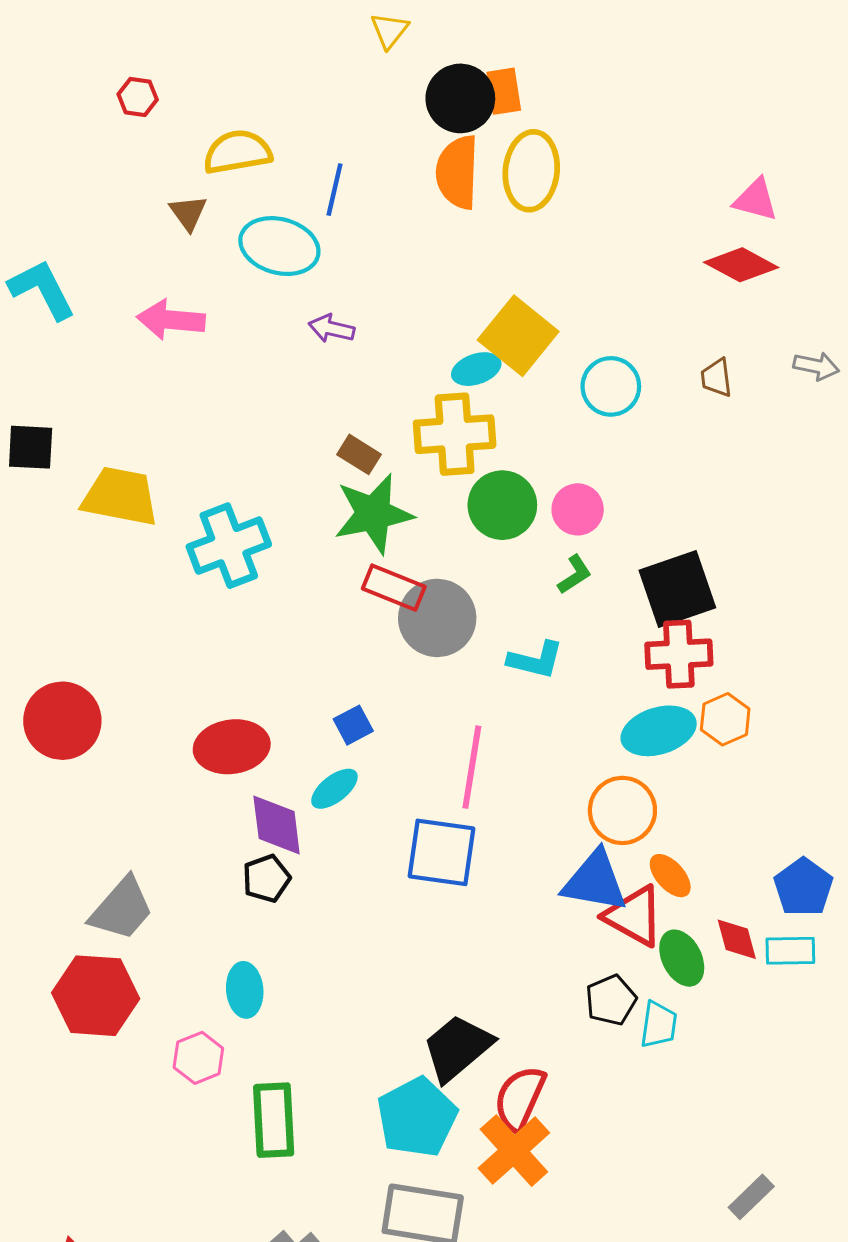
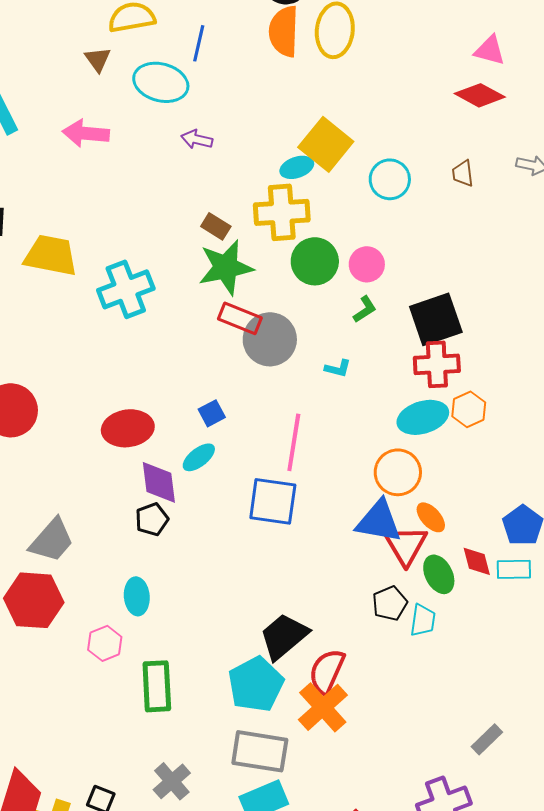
cyan L-shape: (536, 660) -> (338, 368), size x0.7
red triangle: (634, 916) -> (406, 545), turned 30

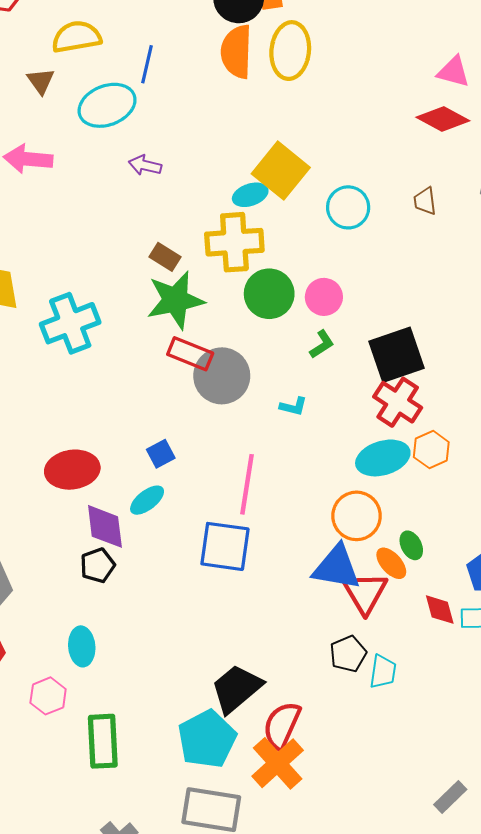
cyan ellipse: (161, 82) -> (107, 105), turned -36
red cross: (437, 364) -> (398, 402), turned 36
green ellipse: (439, 574) -> (411, 545), moved, size x0.7

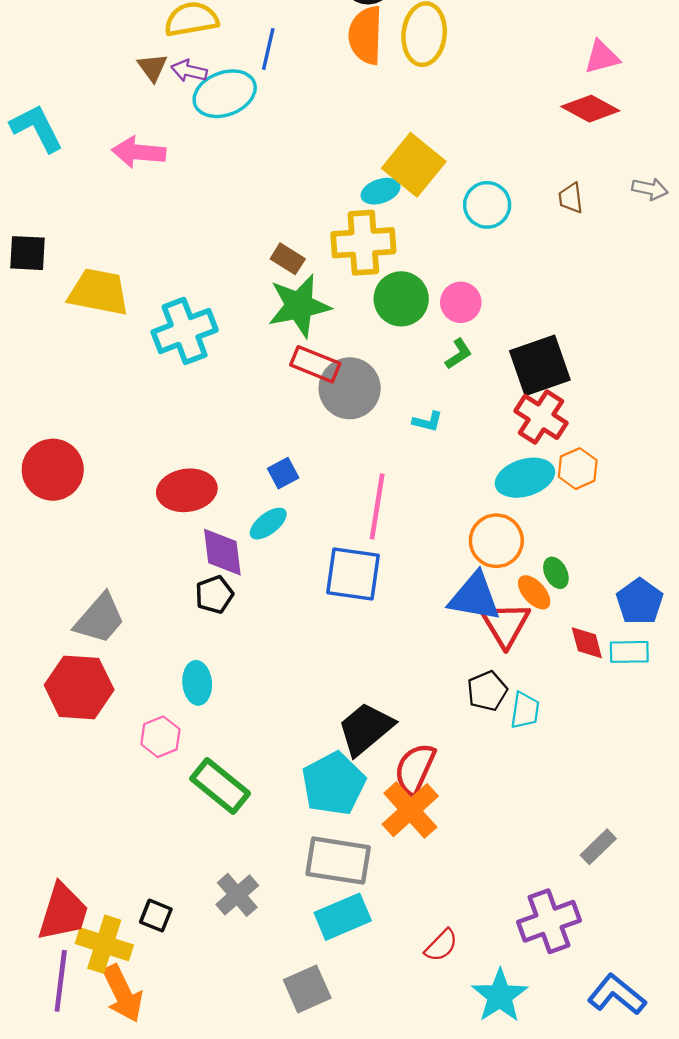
pink triangle: (453, 72) -> (602, 57), turned -30
purple arrow: (145, 165) -> (189, 71), moved
green rectangle: (103, 741) -> (220, 786), turned -48

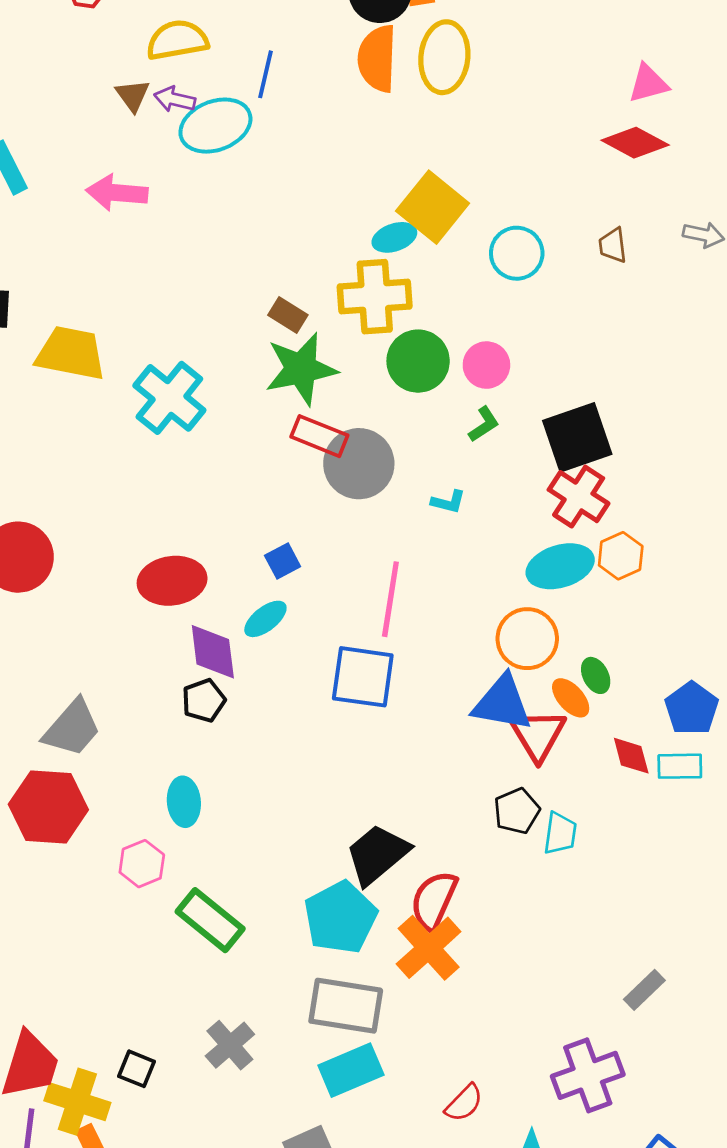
cyan cross: (185, 331) -> (169, 398), turned -30

